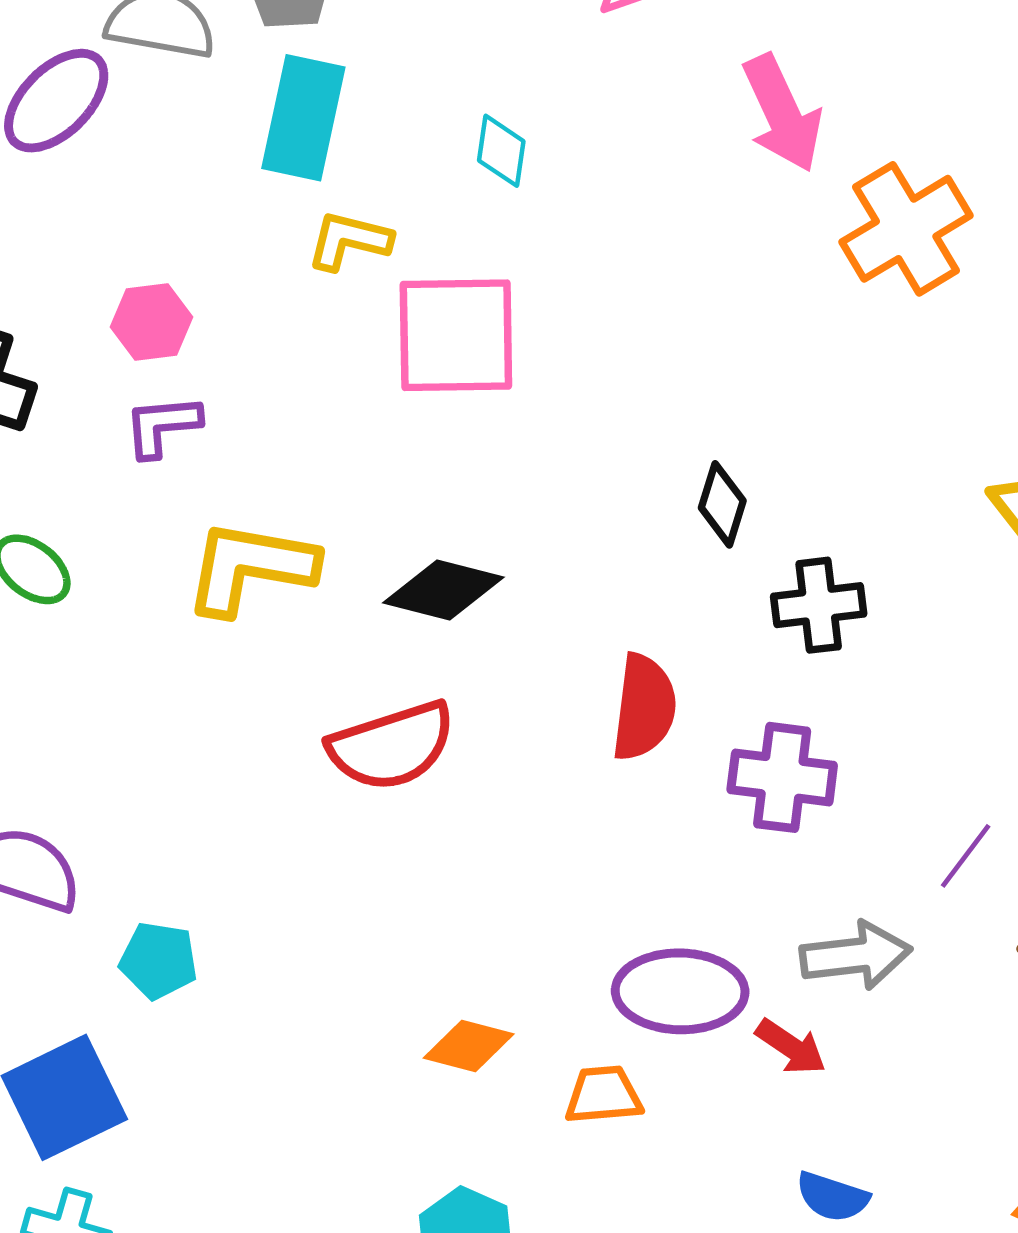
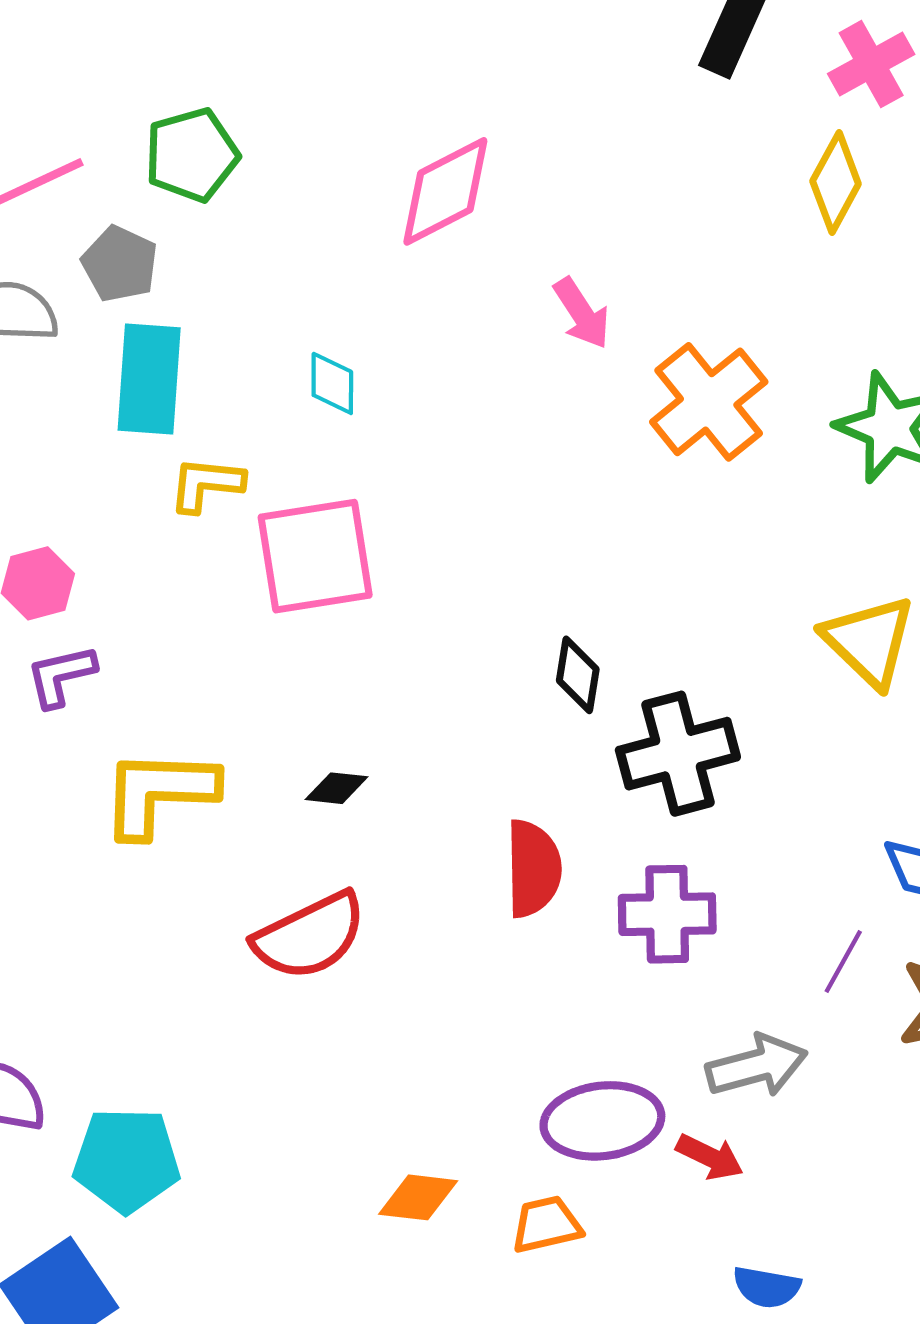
pink arrow: (782, 113) -> (582, 313), size x0.7
black diamond: (443, 590) -> (337, 788), size x0.6
black cross: (819, 605) -> (678, 754), size x1.4
cyan pentagon: (159, 960) -> (127, 1160), size x1.5

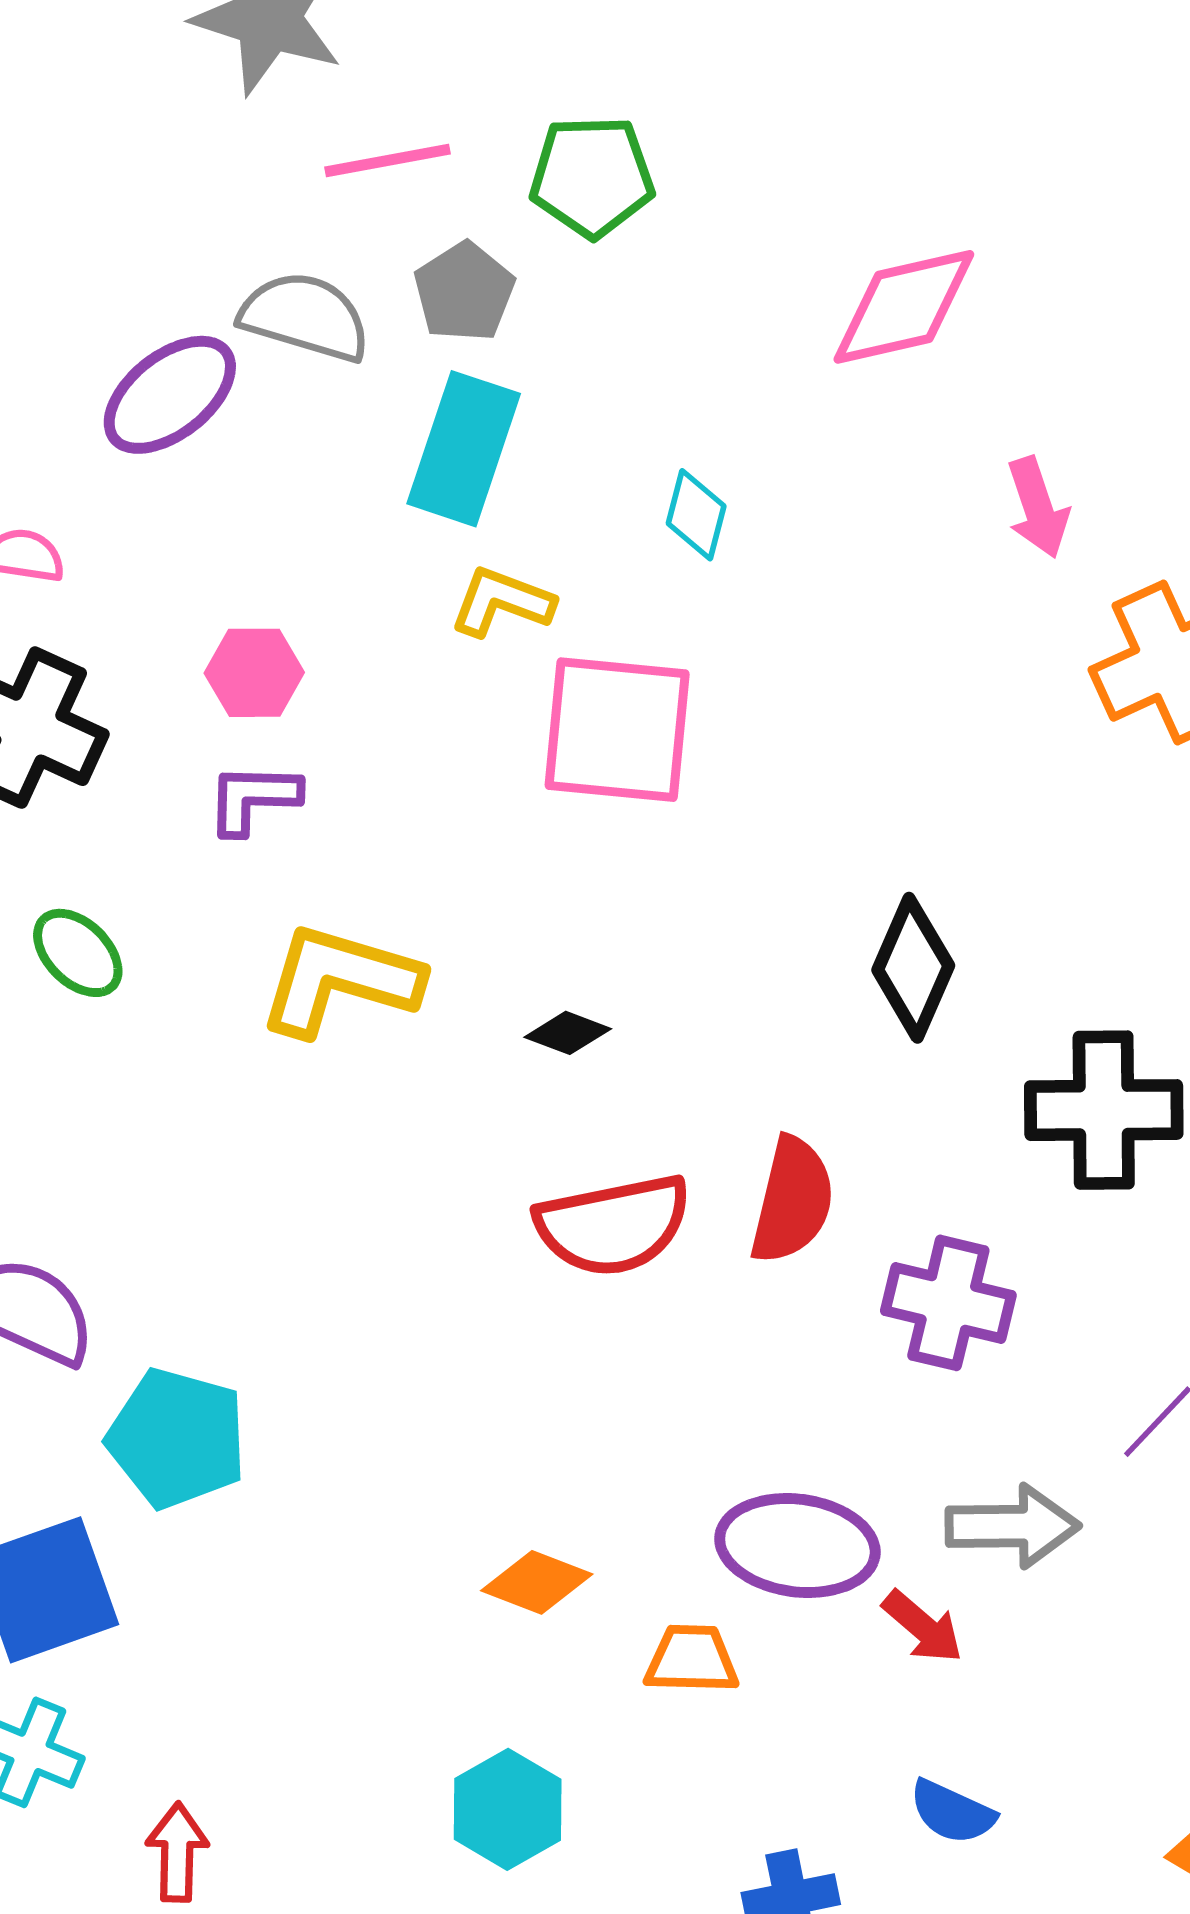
black diamond: (578, 675) -> (913, 968), size x1.4
black cross: (678, 754) -> (1104, 1110), moved
red semicircle: (310, 936) -> (613, 1225), moved

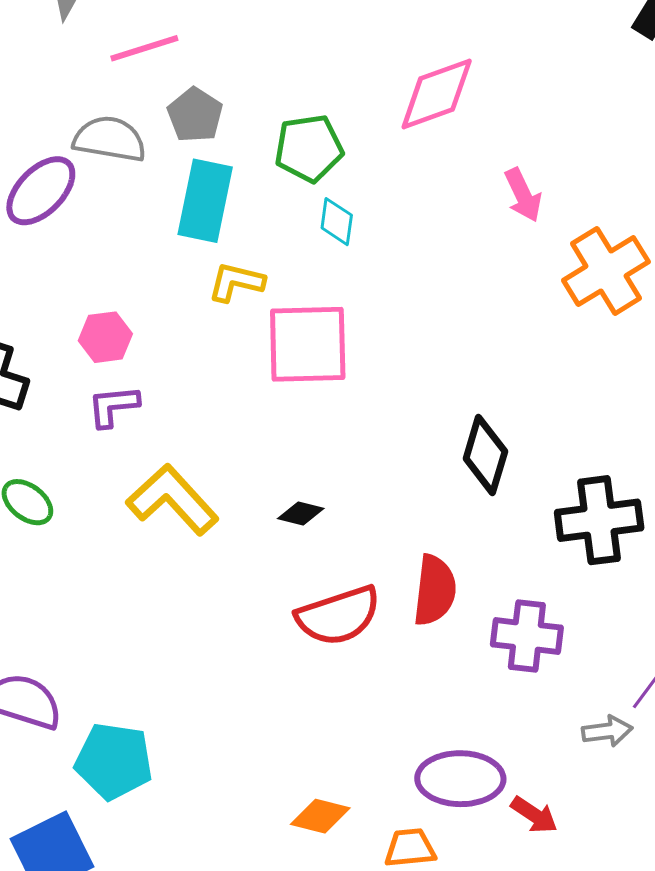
green pentagon: (592, 177) -> (309, 148), moved
yellow L-shape: (340, 980) -> (172, 500), turned 38
gray arrow: (1013, 1526) -> (607, 731), moved, size x0.7

